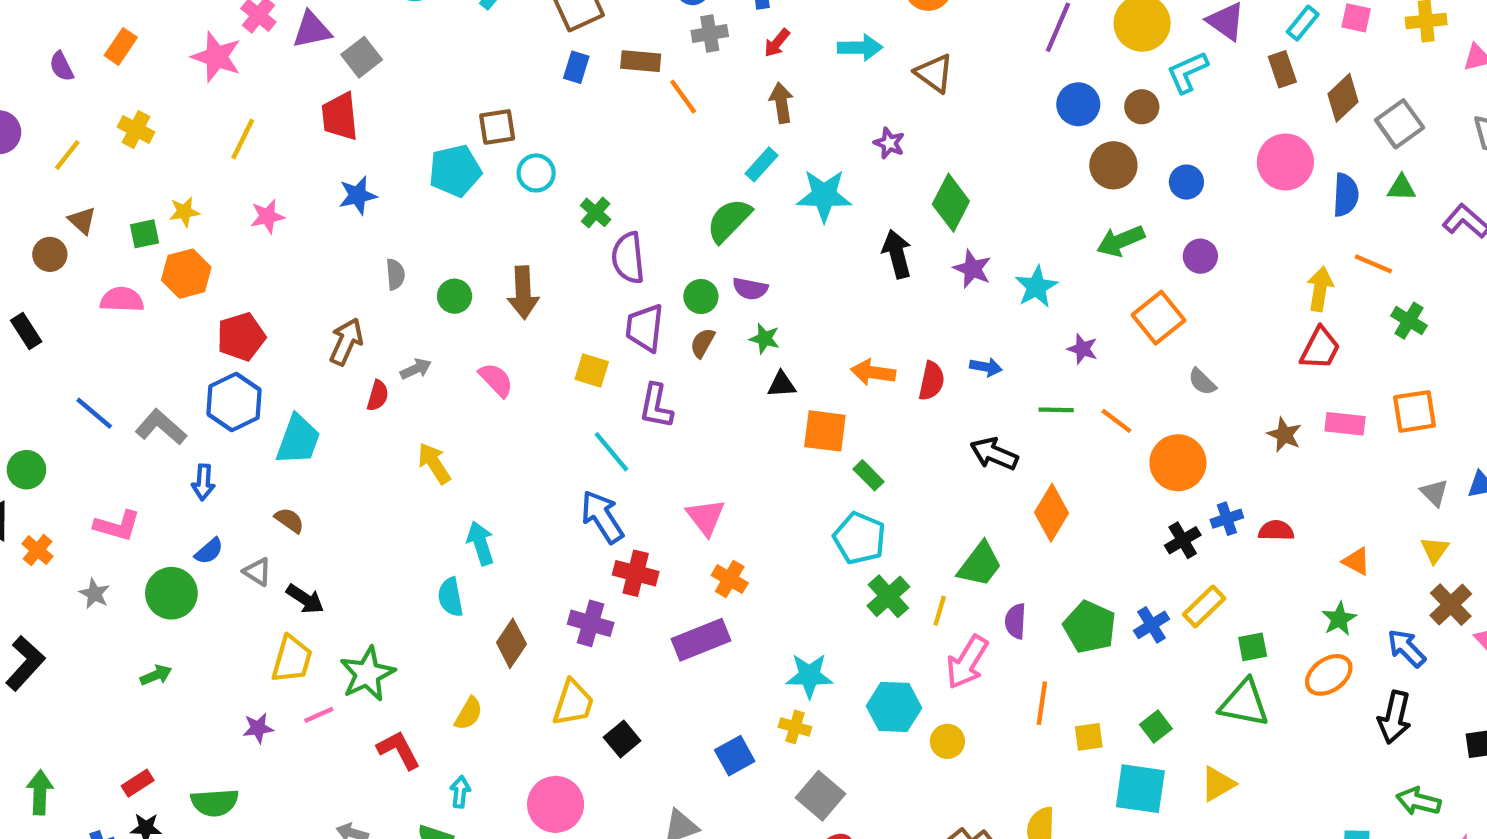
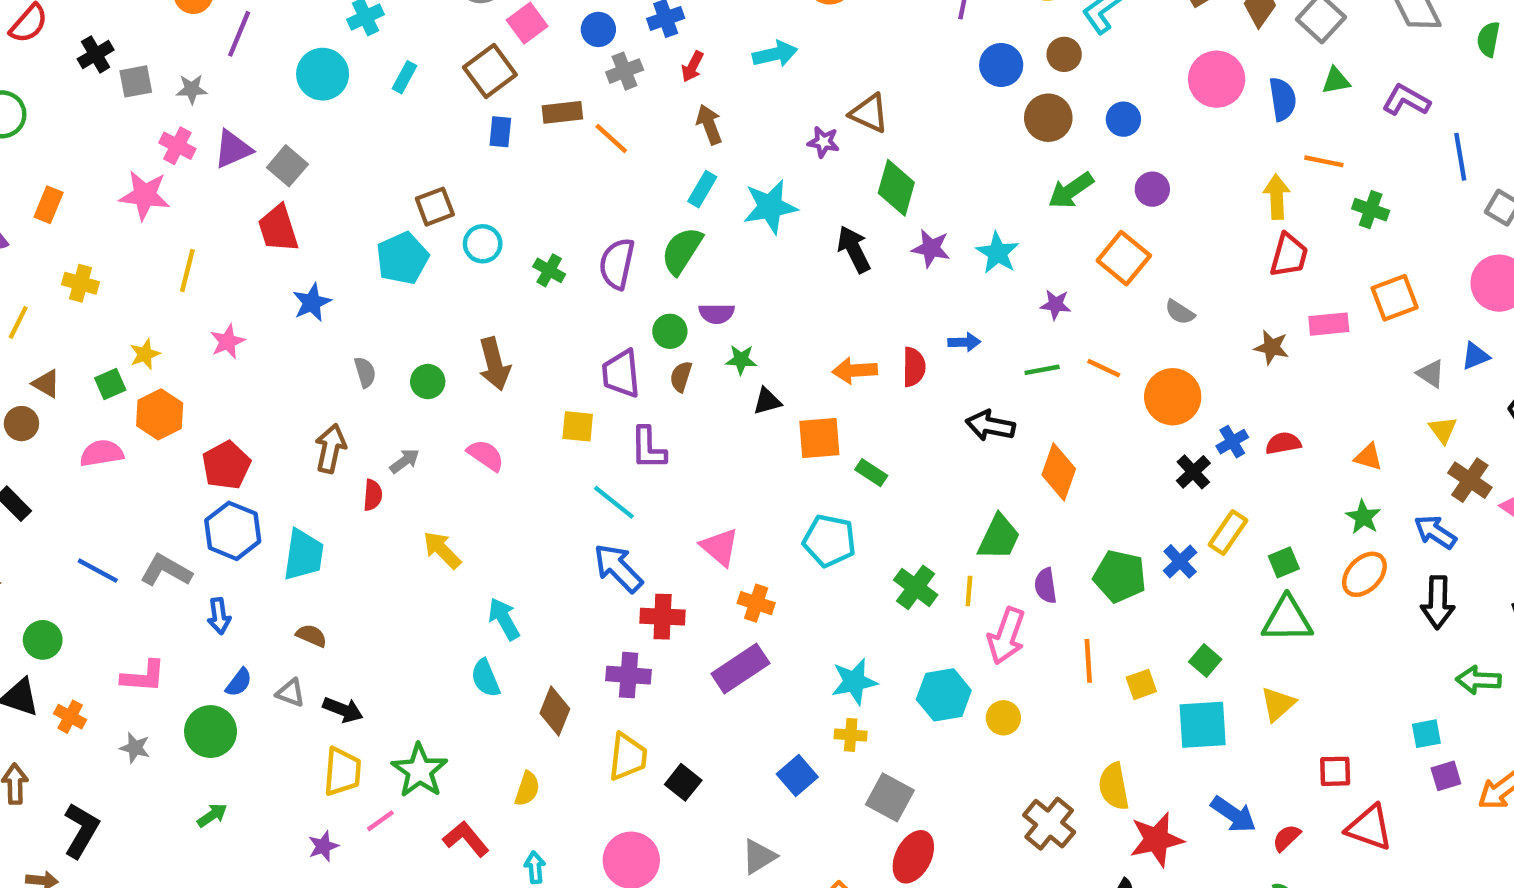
brown triangle: (934, 73) -> (869, 113), moved
purple semicircle: (628, 258) -> (617, 264), moved, turned 30
cyan pentagon: (860, 538) -> (829, 541), moved

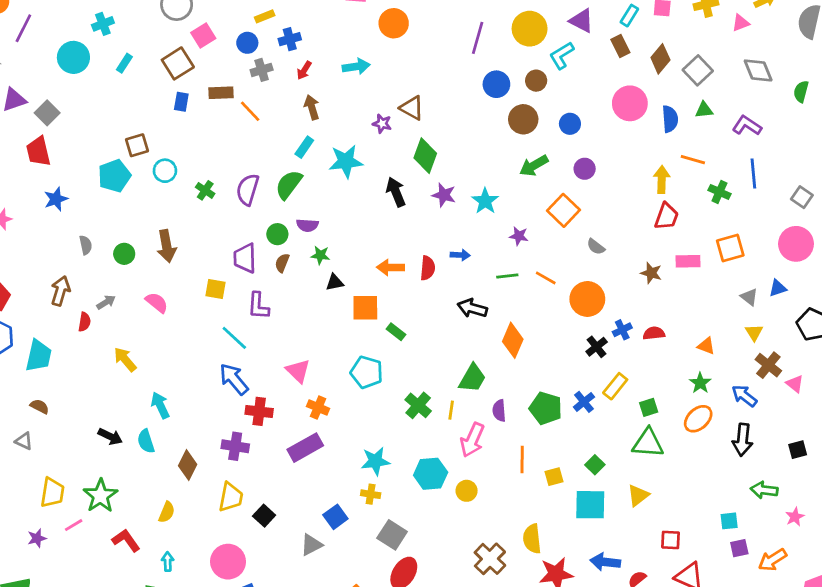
blue line: (1460, 157) -> (753, 173), moved
black arrow: (343, 710) -> (110, 437), moved
blue arrow: (1234, 814) -> (605, 562), turned 148
gray triangle: (759, 856) -> (311, 545), moved

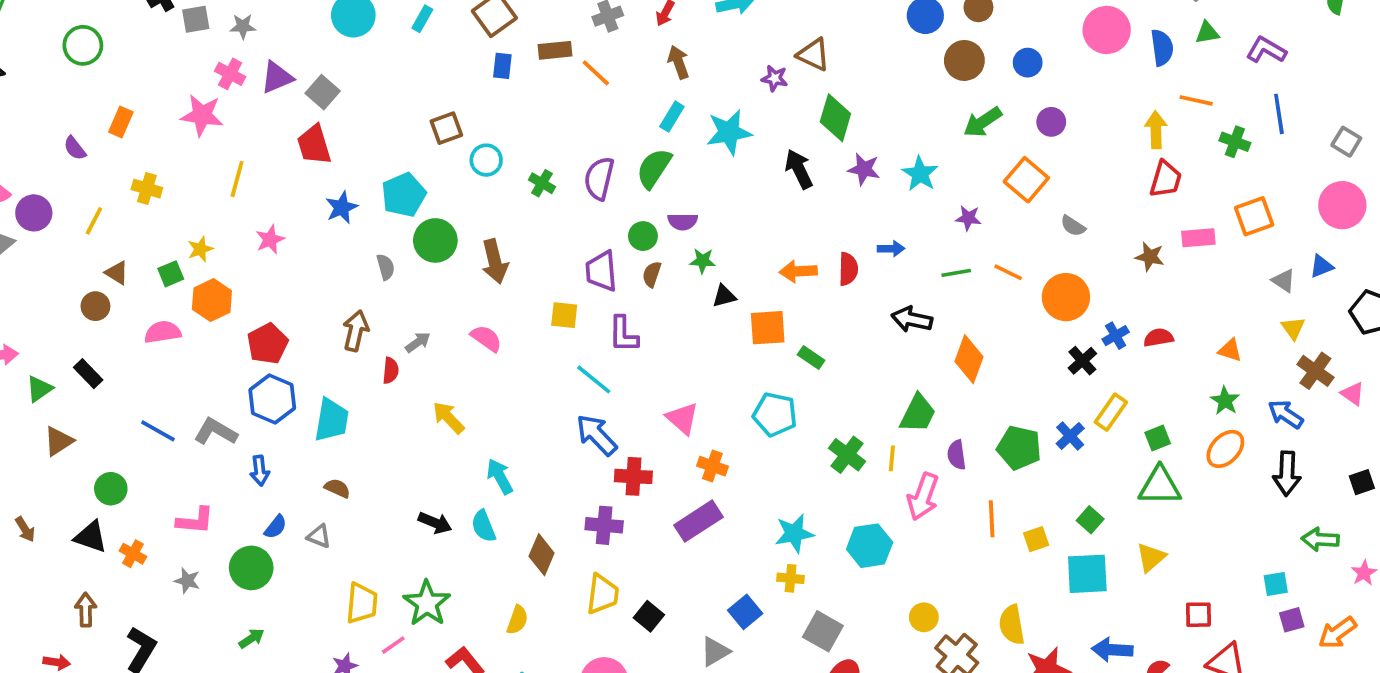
cyan pentagon: (114, 176) -> (404, 195), moved
green circle: (124, 254) -> (435, 240), moved, size x1.5
yellow circle: (467, 491) -> (924, 617), moved

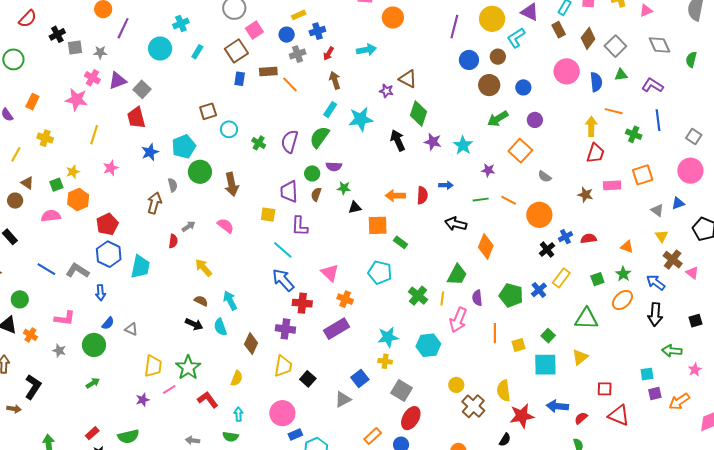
brown arrow: (356, 331) -> (154, 203), moved
green square: (1158, 438) -> (597, 279), moved
brown semicircle: (337, 488) -> (201, 301), moved

